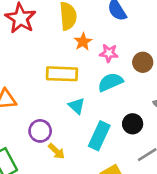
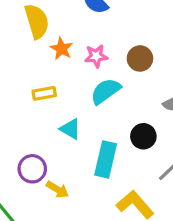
yellow rectangle: (62, 74) -> (44, 93), size x0.6

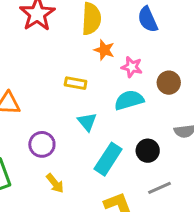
orange star: (62, 49) -> (104, 50), turned -30
yellow arrow: (57, 189) -> (55, 183), moved

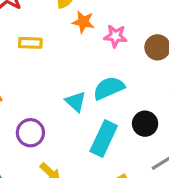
yellow rectangle: (76, 83) -> (30, 43), moved
cyan semicircle: (129, 100) -> (109, 88), moved

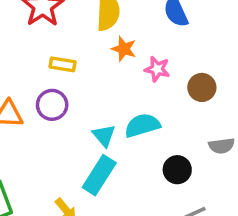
purple circle: (30, 133) -> (52, 105), moved
cyan rectangle: (104, 139) -> (99, 175), moved

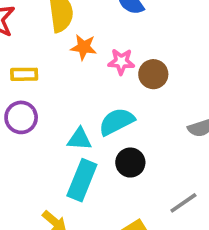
brown circle: (202, 87) -> (153, 74), moved
cyan triangle: (104, 136) -> (79, 139), turned -35
black circle: (177, 170) -> (130, 163), moved

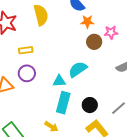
orange star: (84, 47) -> (87, 22), moved
pink star: (121, 62) -> (111, 32), moved
black circle: (130, 163) -> (90, 105), moved

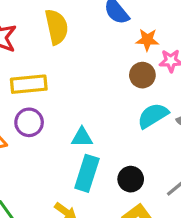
orange star: (87, 22) -> (147, 40), moved
yellow rectangle: (26, 50) -> (29, 84), size x1.5
cyan semicircle: (78, 69) -> (153, 116), moved

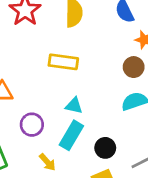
yellow rectangle: (29, 84) -> (63, 62), moved
purple circle: (29, 122) -> (32, 125), moved

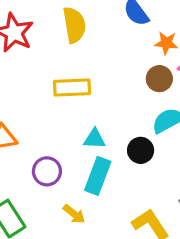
black circle: (105, 148) -> (141, 150), moved

